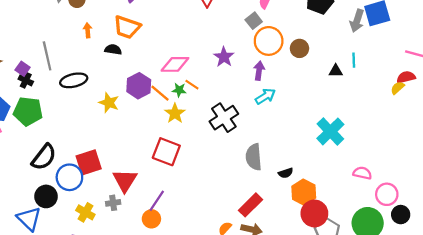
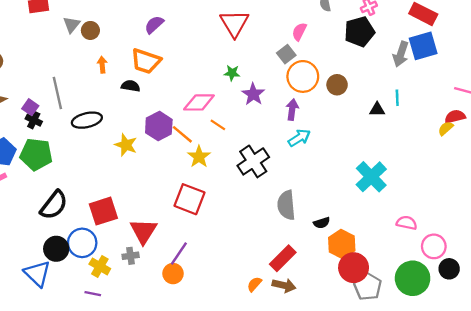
green star: (179, 90) -> (232, 73), moved
blue circle: (69, 177) -> (82, 243), moved

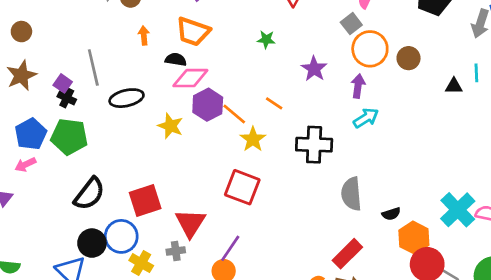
green star: (232, 73) -> (266, 40), moved
pink diamond: (199, 102) -> (190, 78), moved
black cross: (253, 161) -> (314, 145), turned 36
cyan cross: (371, 177) -> (458, 210), moved

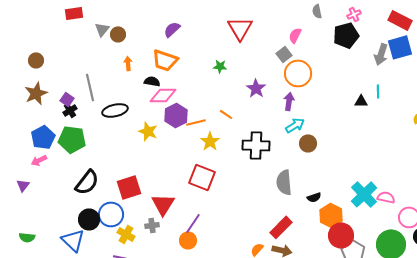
brown circle: (409, 58) -> (308, 143), moved
black cross: (67, 98) -> (70, 110), turned 32
orange line: (234, 114) -> (196, 122), turned -54

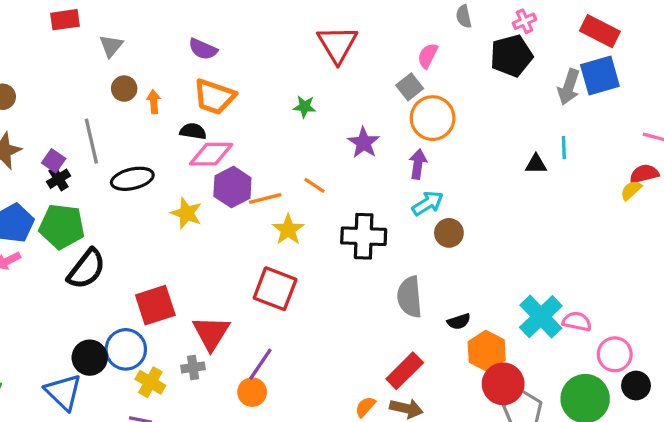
purple semicircle: (172, 29) -> (203, 49), moved, turned -114
brown circle: (118, 34) -> (124, 89), moved
black semicircle: (87, 182) -> (86, 269), moved

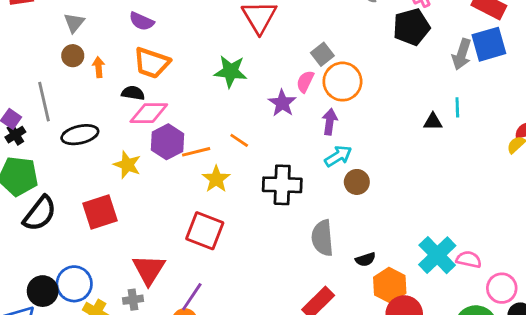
gray triangle: (111, 46) -> (74, 23), moved
pink semicircle: (428, 56) -> (305, 82), moved
green star: (305, 107) -> (231, 71), size x1.6
red square: (155, 305) -> (100, 212), moved

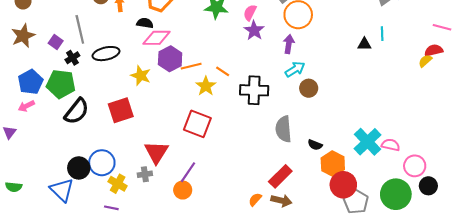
pink semicircle: (305, 82) -> (250, 13), moved
black cross: (15, 135) -> (72, 58), moved
orange line: (239, 140) -> (223, 71), moved
black semicircle: (365, 259) -> (315, 145), turned 40

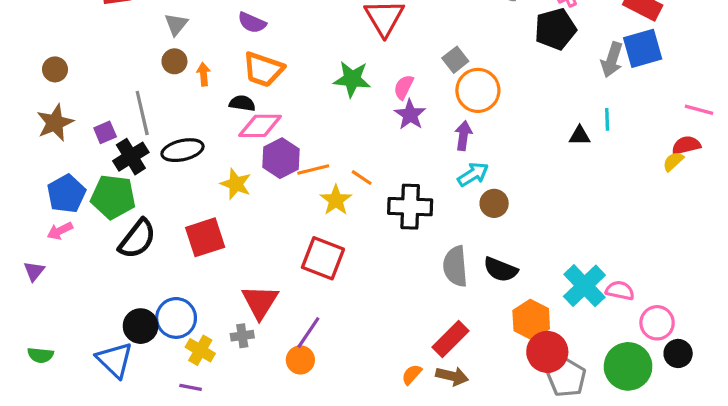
purple square: (56, 42) -> (105, 132), turned 32
black cross: (72, 58) -> (131, 157), size x1.5
black semicircle: (315, 145) -> (501, 270), moved, size x1.5

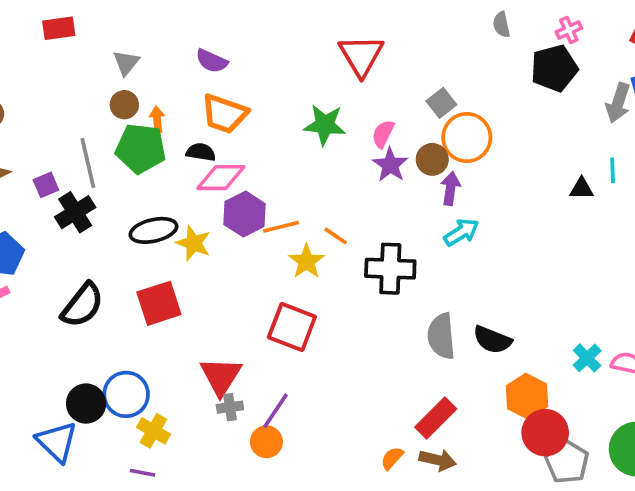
black ellipse: (183, 150) -> (153, 230), moved
green pentagon: (113, 197) -> (141, 148), moved
brown circle: (494, 203) -> (432, 159), moved
cyan cross: (584, 286) -> (587, 358), size x0.6
gray cross: (242, 336) -> (230, 407), moved

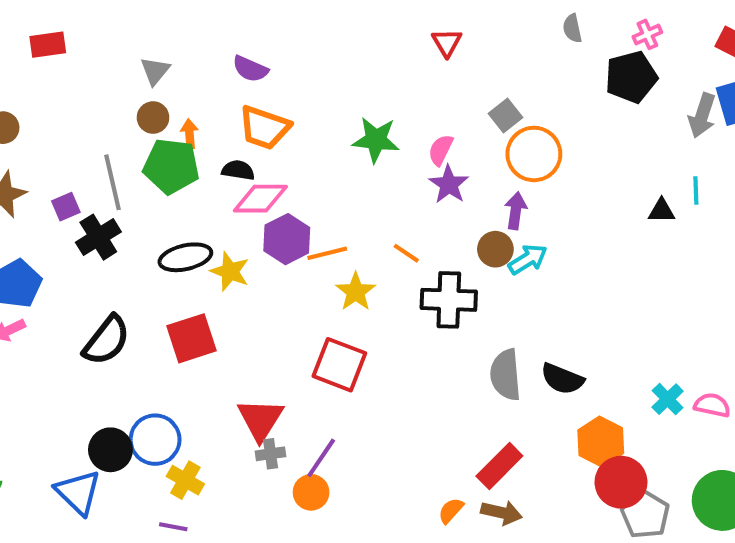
red rectangle: (59, 28) -> (48, 45), moved
red triangle: (361, 56) -> (447, 43), moved, size x0.6
brown circle: (432, 159) -> (495, 249), moved
orange line: (336, 236) -> (406, 253), moved

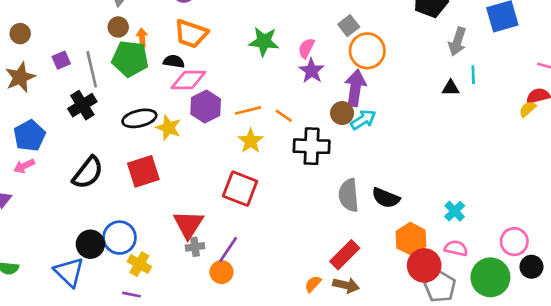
gray arrow: (702, 115) -> (457, 42), moved
purple square: (66, 207) -> (61, 60), moved
purple arrow: (516, 211) -> (355, 88), size x1.5
orange line: (327, 253) -> (248, 110), moved
pink semicircle: (712, 405) -> (456, 248), moved

